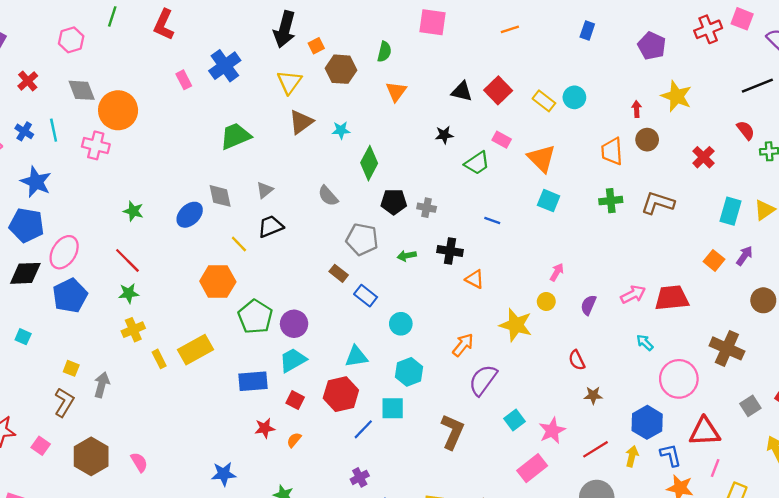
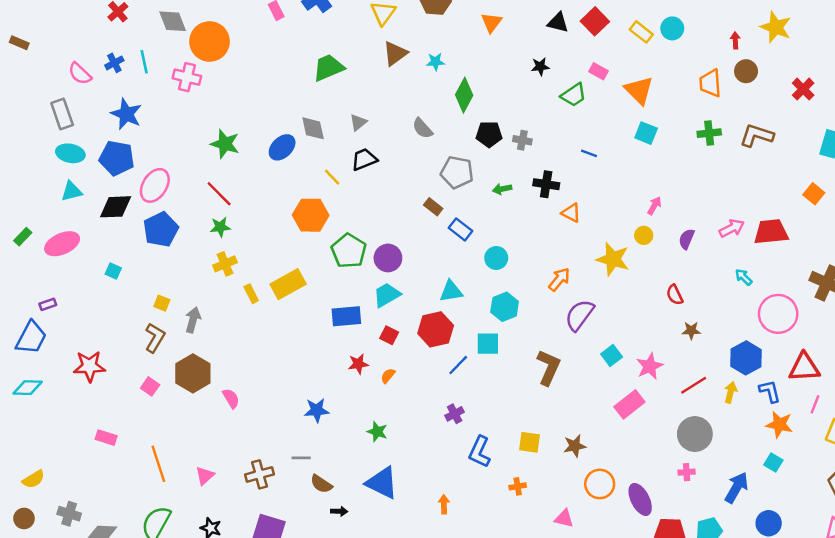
blue cross: (24, 131) -> (114, 63), turned 30
green star: (133, 211) -> (225, 144), size x1.4
pink square: (41, 446) -> (150, 386), moved
brown hexagon: (91, 456) -> (193, 373), moved

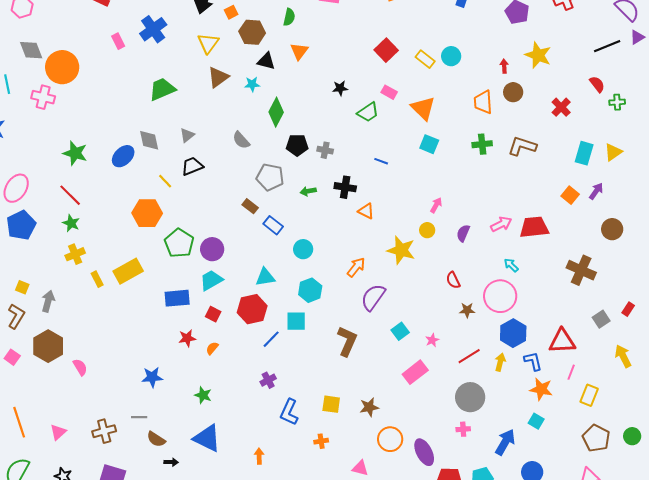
black triangle: (558, 22) -> (266, 61), moved
green star: (220, 227) -> (71, 223), turned 30
pink circle: (778, 314) -> (500, 296), moved
pink star: (650, 366) -> (432, 340), size x0.6

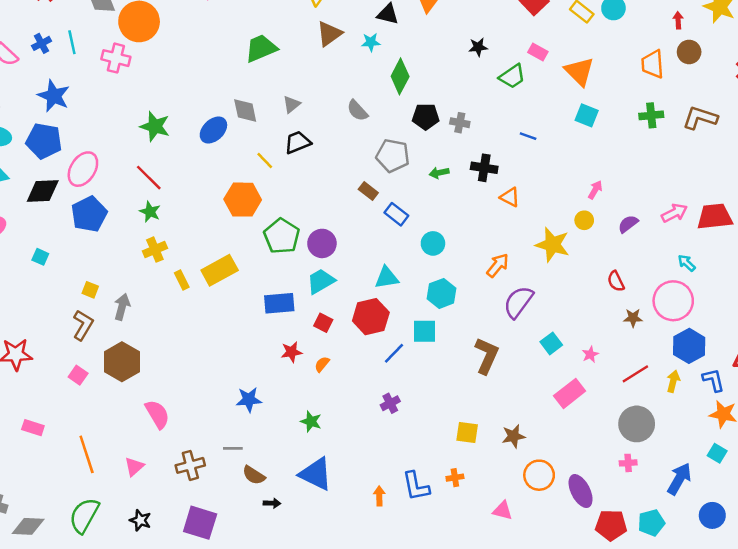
purple semicircle: (463, 233) -> (628, 224), turned 30
pink semicircle: (80, 367) -> (157, 414), moved, size x1.4
blue L-shape: (289, 412) -> (416, 486), moved, turned -36

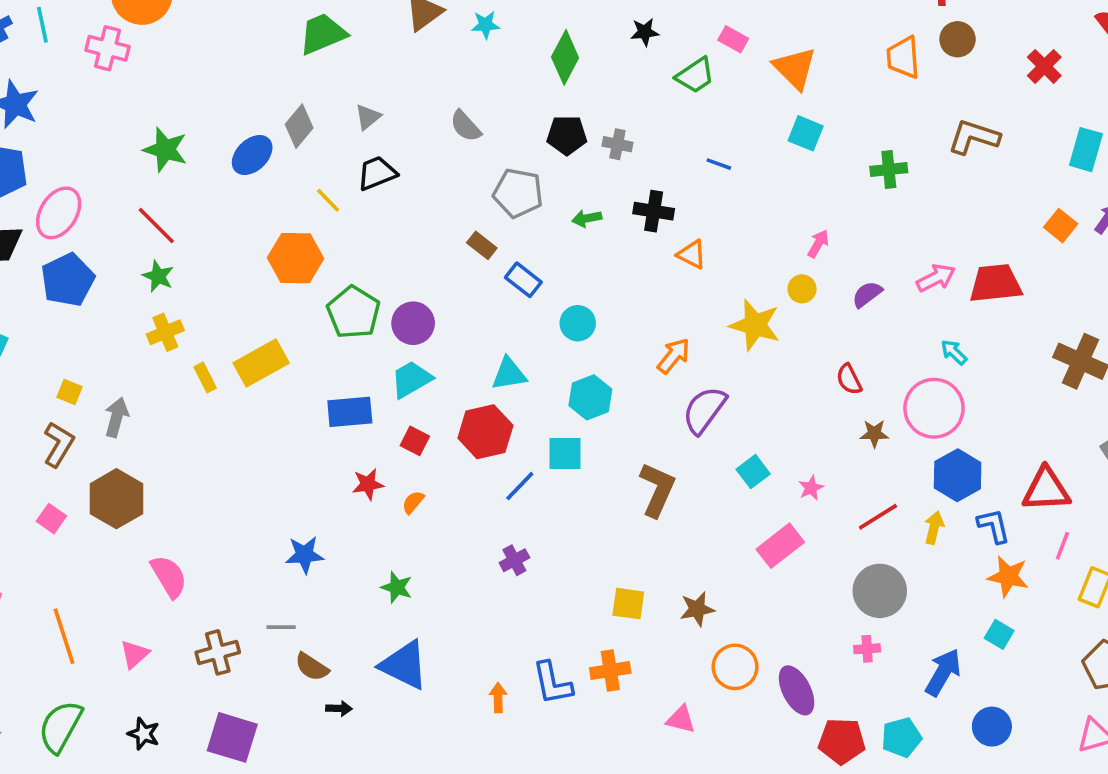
green diamond: (400, 76) -> (565, 57), moved
gray diamond: (245, 111) -> (299, 126), turned 52
green cross: (651, 115) -> (889, 169), moved
orange cross: (455, 478) -> (610, 670), size x1.5

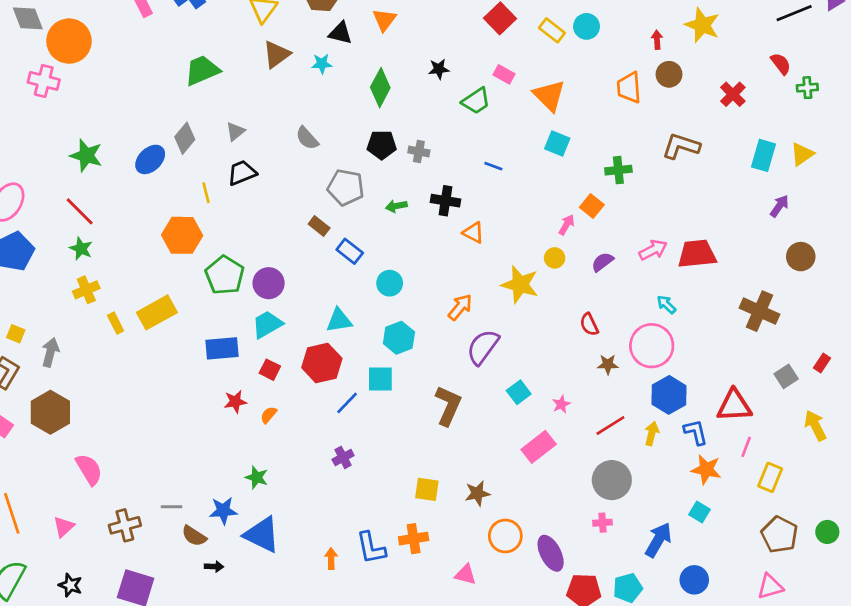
yellow line: (328, 200) -> (206, 193), turned 30
orange square: (1061, 226) -> (592, 206), moved
blue star: (305, 555) -> (223, 511), moved

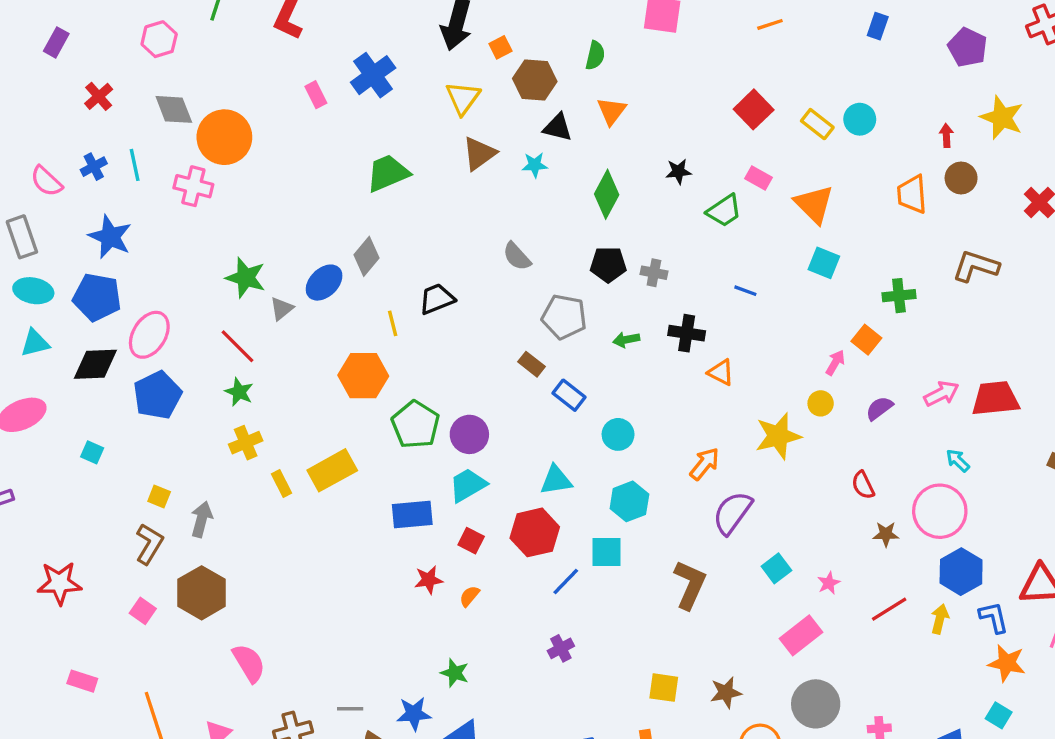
gray triangle: (235, 132) -> (282, 309), moved
yellow star: (520, 285) -> (778, 436), turned -30
gray circle: (612, 480) -> (816, 704), moved

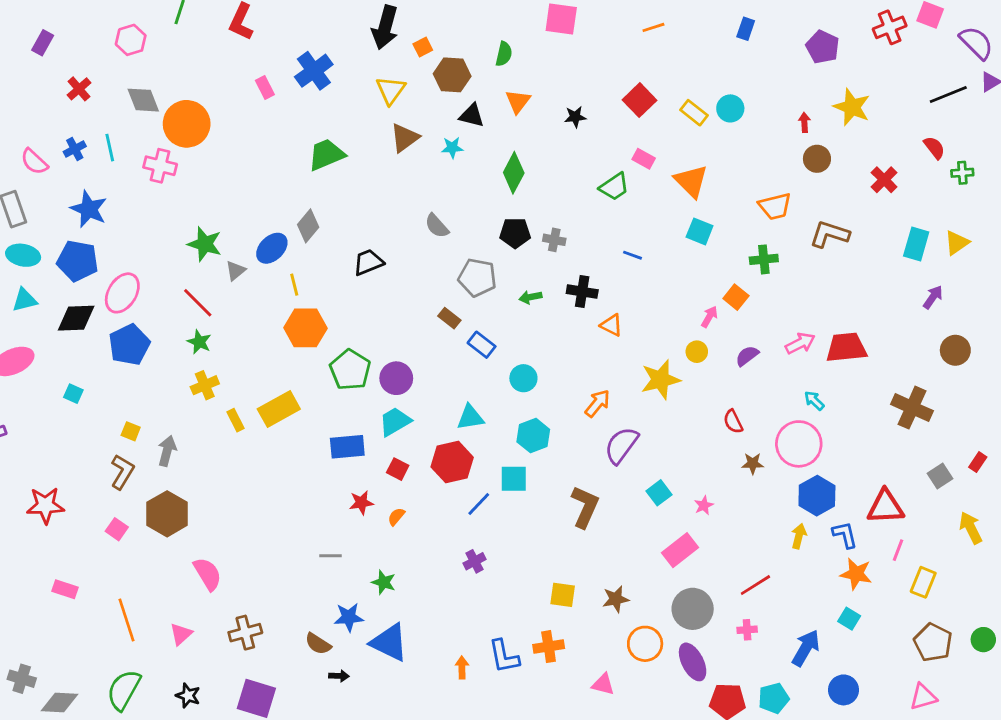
black star: (678, 171) -> (575, 117), moved
orange trapezoid: (912, 194) -> (775, 206), moved, turned -100
yellow line: (393, 323) -> (294, 285), moved
red line: (889, 609) -> (755, 585), moved
gray line: (350, 709) -> (331, 556), moved

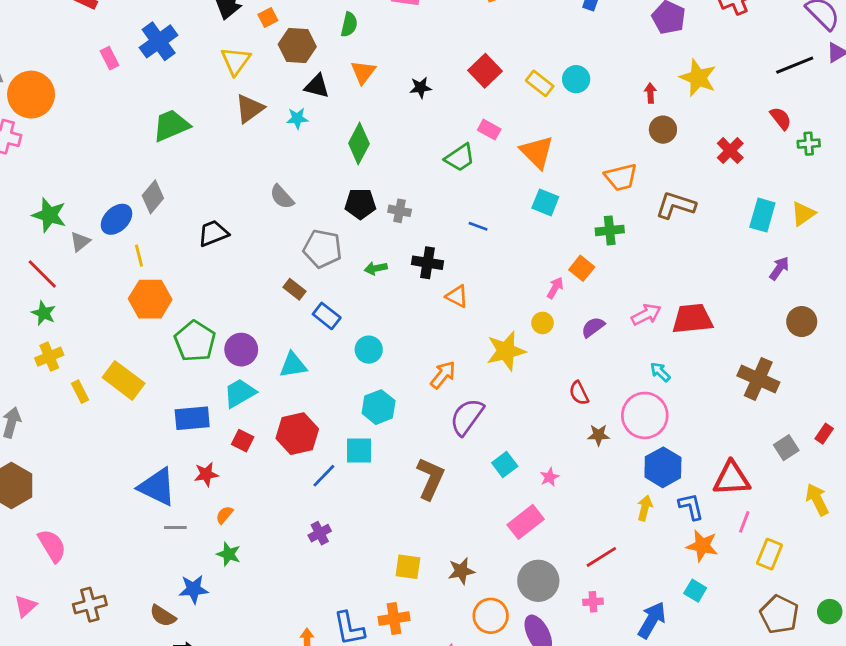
yellow rectangle: (279, 409) -> (124, 380), turned 66
cyan triangle: (470, 417) -> (293, 365), moved
orange semicircle: (396, 517) -> (224, 515), moved
blue triangle: (389, 642) -> (157, 487), moved

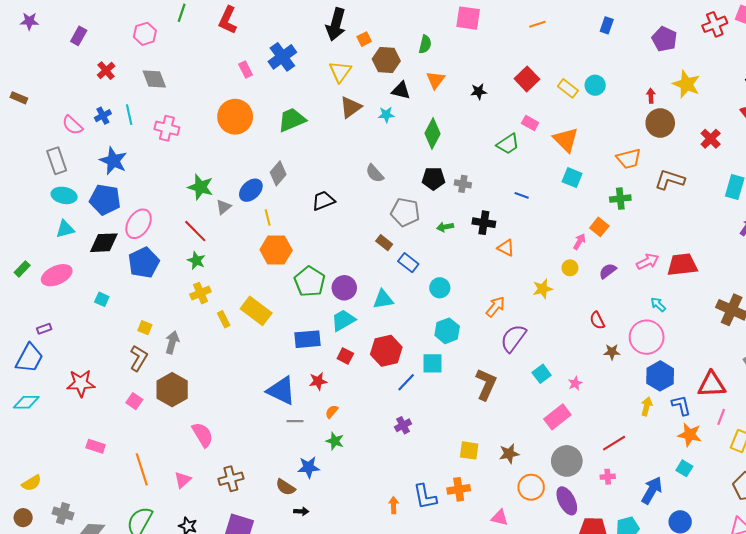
orange circle: (31, 95) -> (235, 117), moved
brown circle: (663, 130) -> (660, 123), size x1.4
yellow star: (506, 351) -> (543, 289), size x0.7

